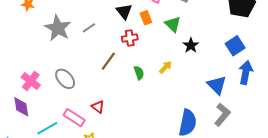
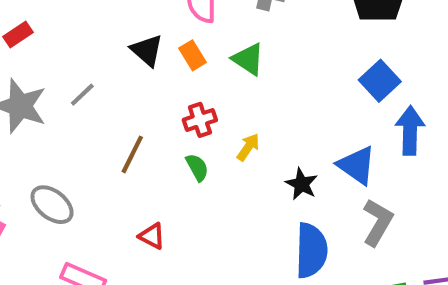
red cross: (130, 38) -> (200, 120), moved
black star: (191, 45) -> (302, 184), moved
red triangle: (98, 107) -> (152, 236), moved

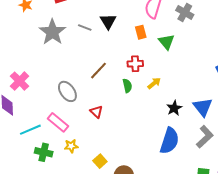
black triangle: (147, 50) -> (108, 21), moved
gray line: (82, 95) -> (85, 27), moved, turned 48
gray ellipse: (52, 205) -> (67, 91), moved

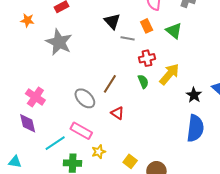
gray line: (85, 27) -> (128, 38), moved
brown line: (99, 71) -> (110, 84), moved
yellow arrow: (154, 83) -> (169, 74), size x1.6

